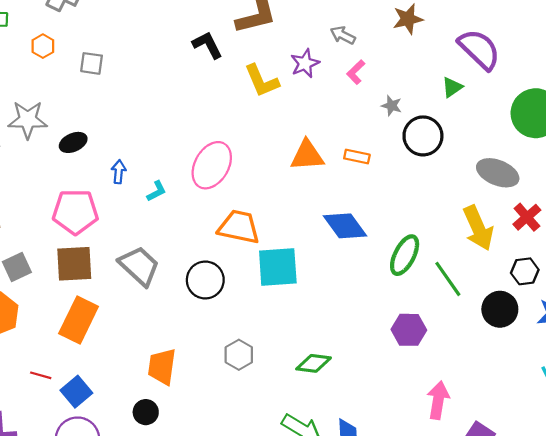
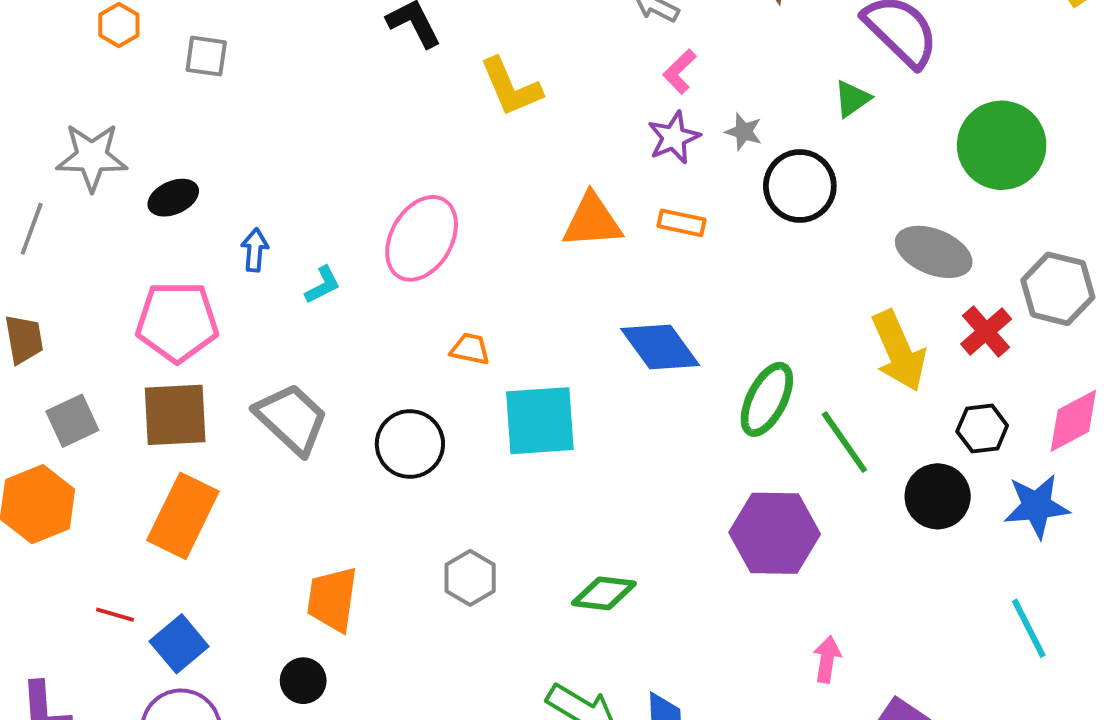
purple star: (305, 63) -> (674, 137), moved
orange trapezoid: (239, 227) -> (470, 349), size x0.5
purple hexagon: (409, 330) -> (775, 533), size x1.4
pink arrow: (438, 400) -> (827, 659), size x0.7

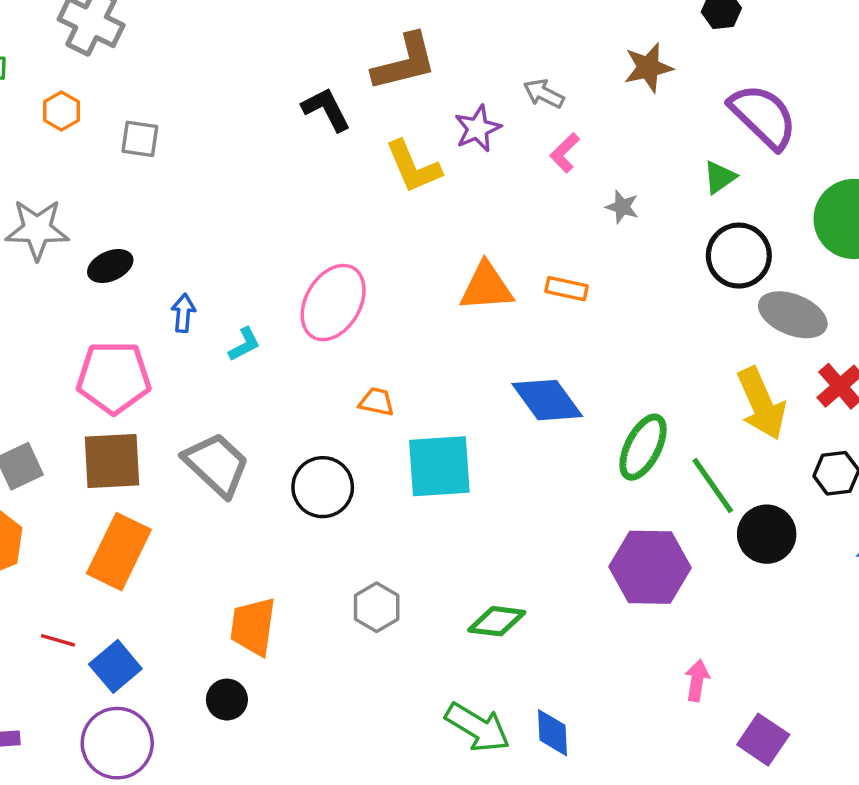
purple star: (674, 137) -> (478, 128), moved
black circle: (800, 186) -> (739, 256), moved
black circle: (938, 496) -> (767, 534), moved

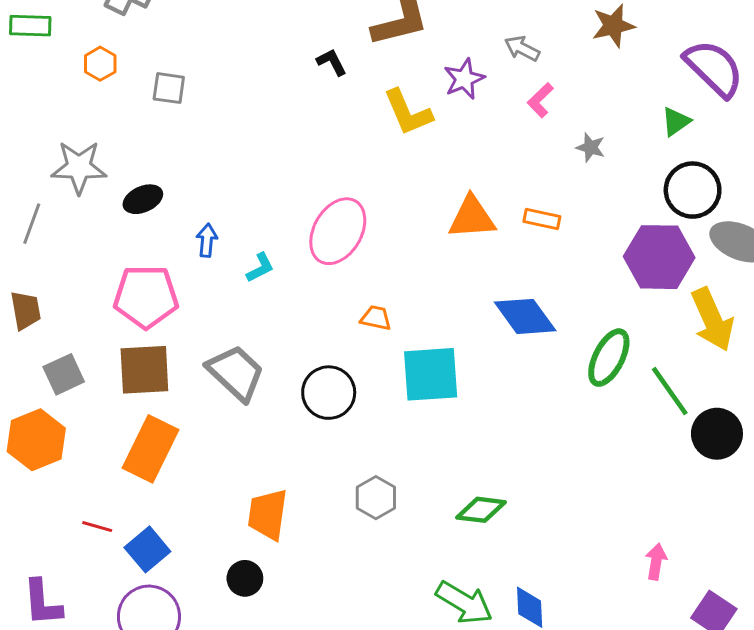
black L-shape: (326, 109) -> (332, 62), size x0.7
purple hexagon: (650, 567) -> (659, 257), moved

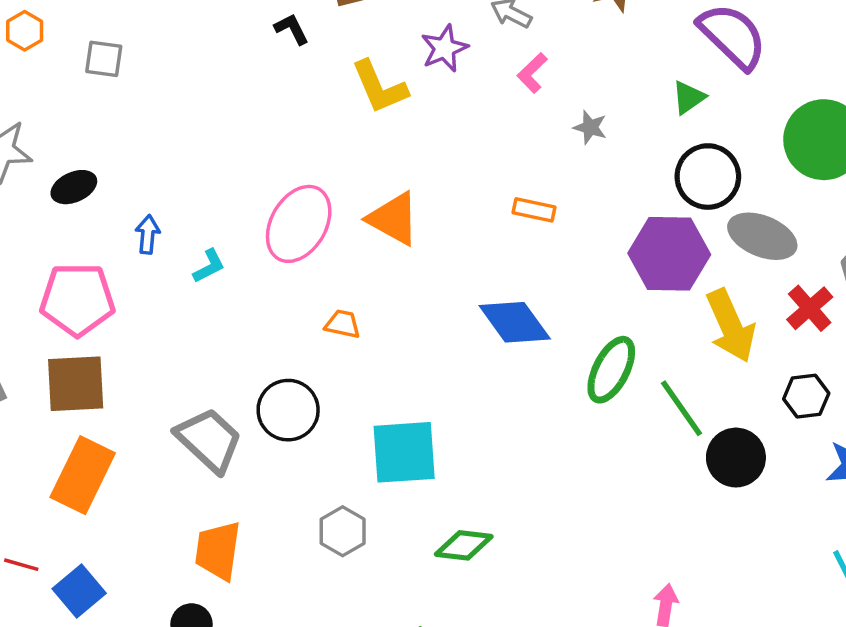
orange triangle: (472, 217) -> (393, 219), moved, turned 33
gray trapezoid: (236, 373) -> (209, 440), moved
cyan square: (431, 374) -> (404, 452), moved

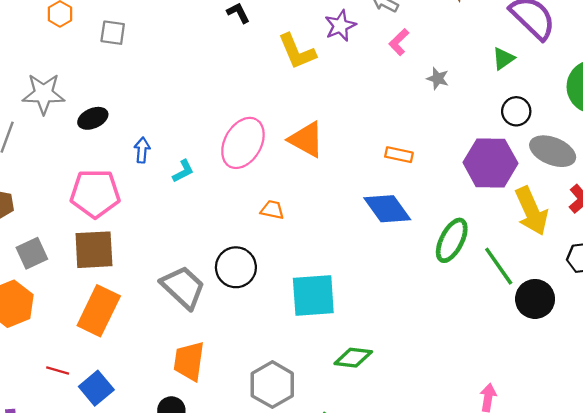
black circle: (708, 177) -> (516, 111), size x0.7
orange rectangle: (534, 210) -> (399, 155), moved
gray hexagon: (343, 531) -> (272, 385), moved, size x1.4

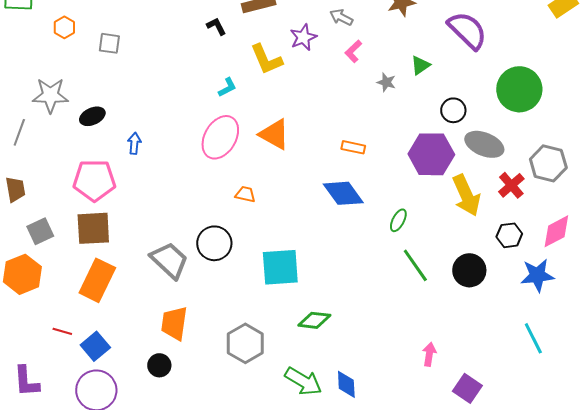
green triangle: (503, 59) -> (420, 65), moved
cyan L-shape: (183, 171) -> (227, 87), moved
green ellipse: (452, 240) -> (398, 220), size x0.6
green line: (499, 266) -> (415, 265), moved

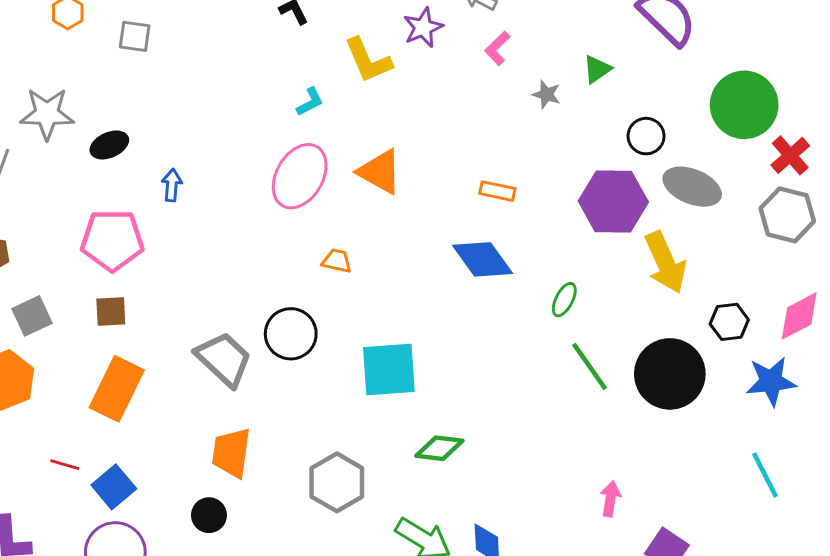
red cross: (511, 185) -> (790, 155), moved
brown square: (93, 228) -> (111, 311), size x0.6
black circle: (469, 270) -> (670, 374), size x1.4

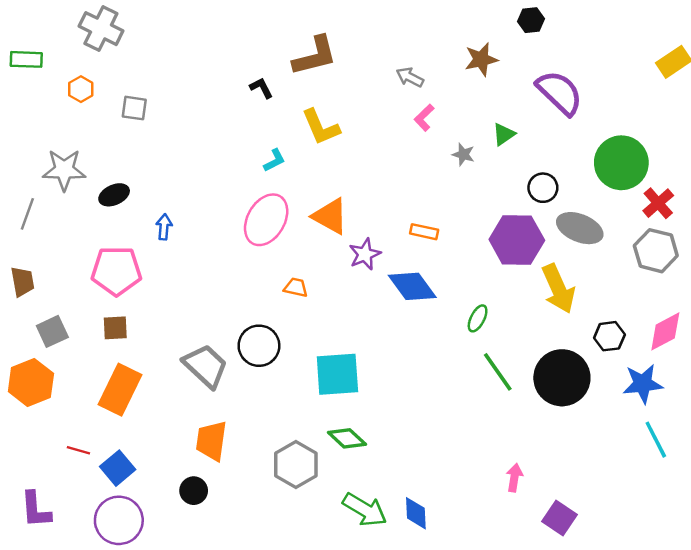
purple star: (423, 28) -> (365, 254), moved
green diamond: (439, 448) -> (347, 438), moved, turned 36
cyan line: (765, 475) -> (656, 440), moved

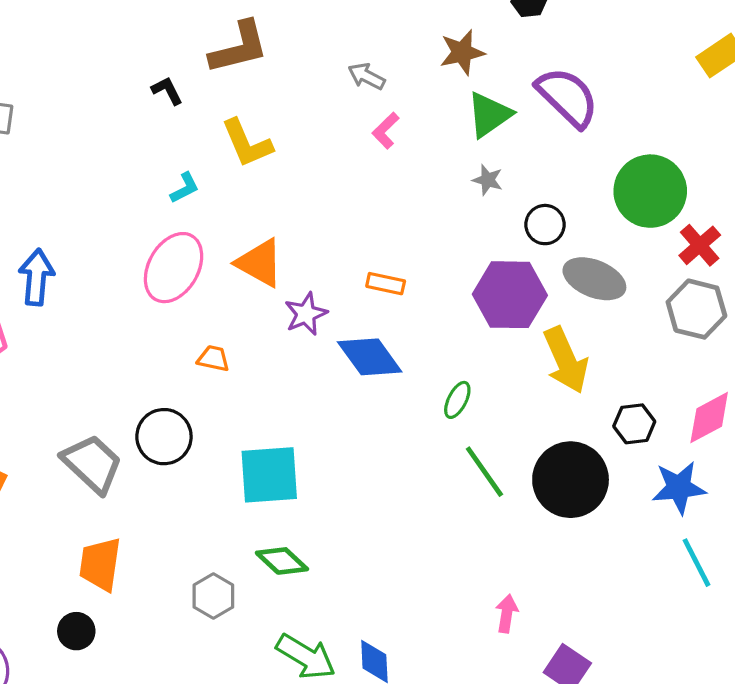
green triangle: (504, 134) -> (489, 115), moved, size x1.5
gray star: (463, 154) -> (488, 180), moved
blue arrow: (164, 227) -> (36, 277), size x1.6
gray hexagon: (296, 465) -> (213, 596), size x0.7

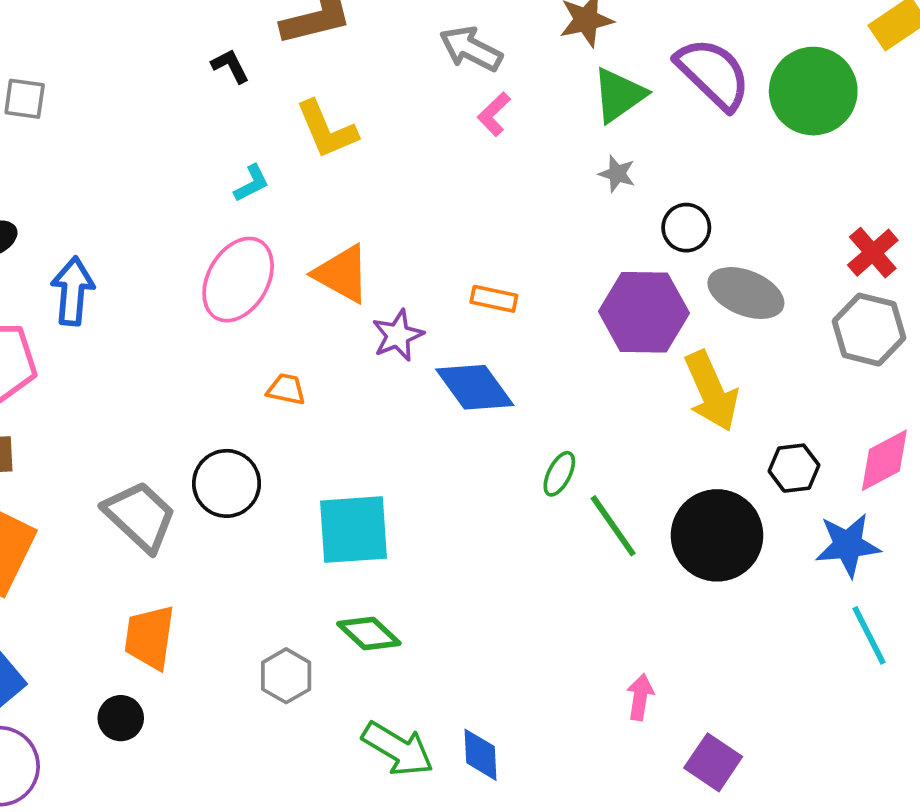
gray arrow: (366, 76) -> (471, 49), size x1.4
green circle: (650, 191) -> (813, 91), moved
green ellipse: (457, 400) -> (559, 474), moved

